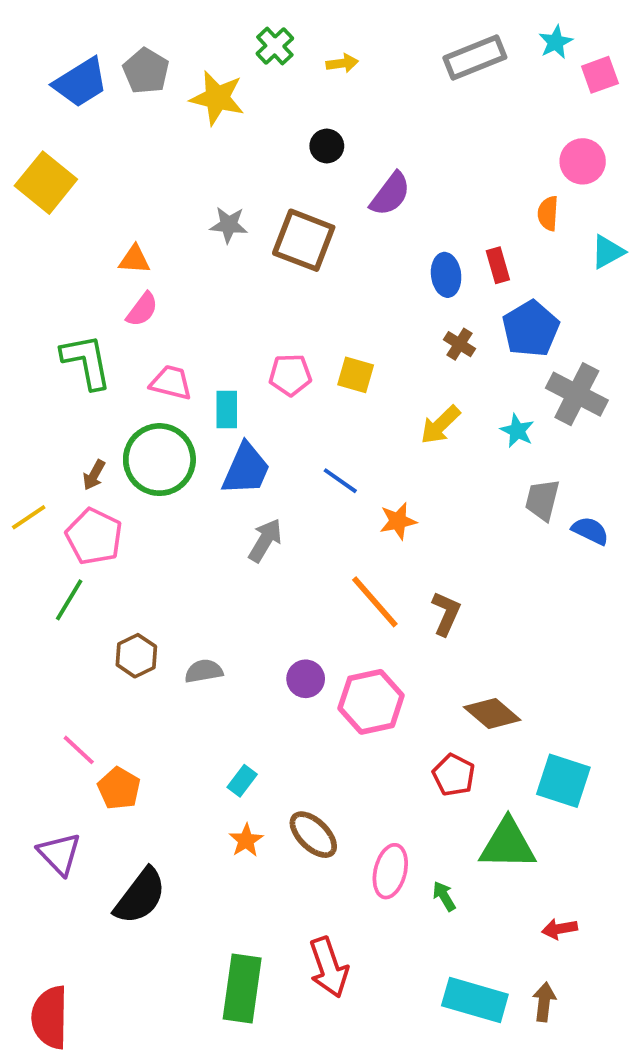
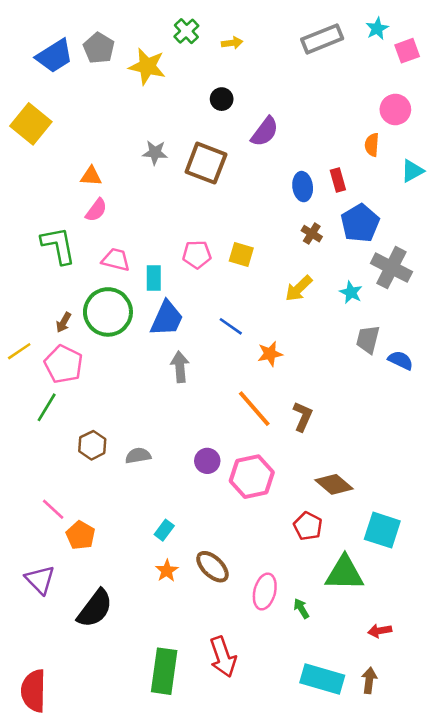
gray arrow: (265, 540) -> (180, 367), turned -36

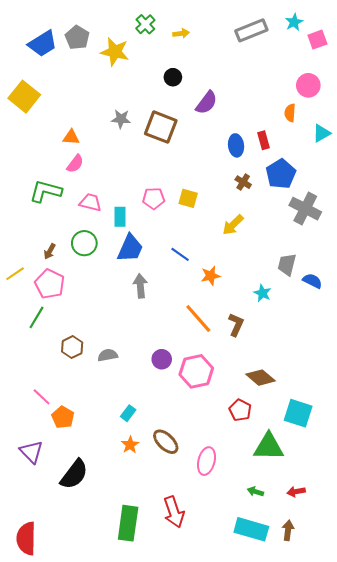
green L-shape: (58, 245) -> (46, 191), turned -64
cyan star: (351, 292) -> (262, 293), moved
green circle: (108, 312) -> (84, 243), size x0.7
green arrow: (301, 608) -> (255, 492), moved, turned -42

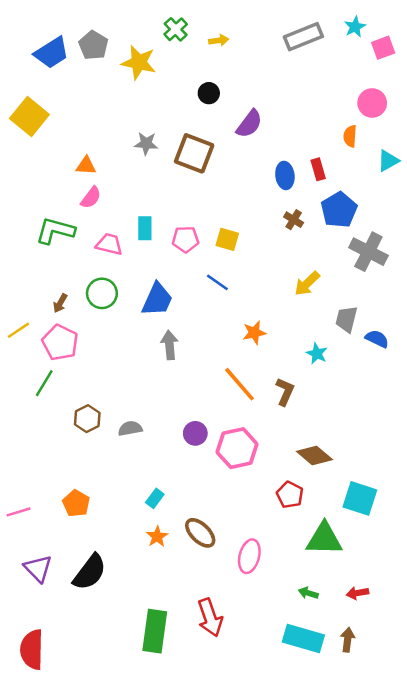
cyan rectangle: (120, 217) -> (145, 228), moved
yellow arrow: (233, 225) -> (307, 284), moved
blue line: (180, 254) -> (217, 282), moved
pink line: (42, 397) -> (18, 512), moved, turned -60
purple triangle: (31, 452) -> (38, 568), moved

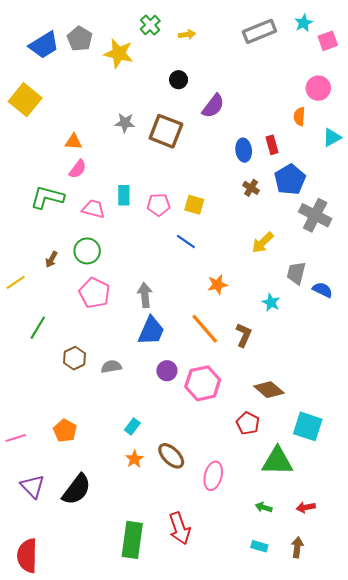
blue trapezoid: (157, 300) -> (151, 331), moved
pink pentagon: (60, 342) -> (94, 293), moved
cyan rectangle: (303, 638) -> (259, 546), size x0.5

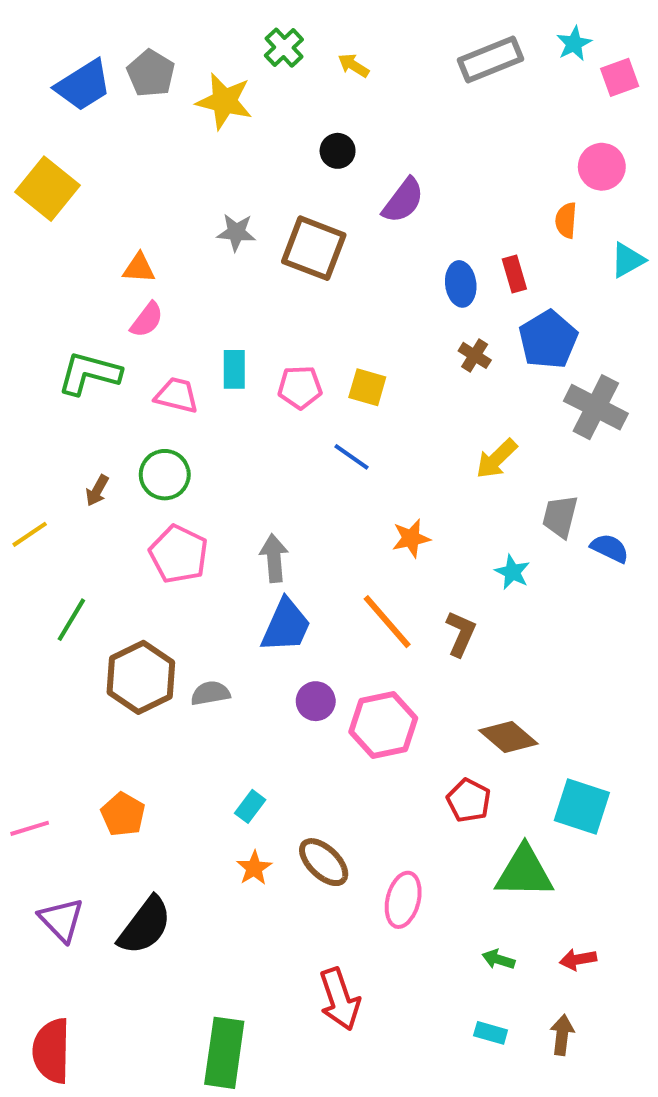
yellow arrow: (187, 35) -> (353, 65), turned -140
brown hexagon: (75, 358) -> (141, 677), size x1.6
green rectangle: (132, 540) -> (224, 1053), moved

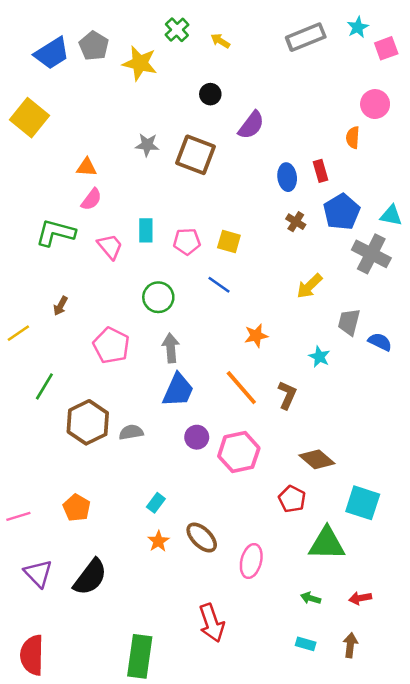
cyan triangle: (628, 260) -> (391, 215), moved, turned 40
pink trapezoid: (177, 395) -> (110, 246), turned 36
green circle: (165, 475) -> (158, 297), moved

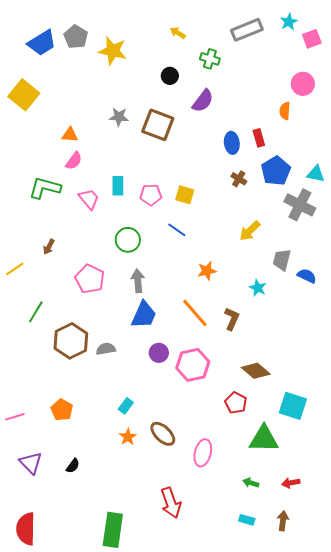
green cross: (177, 30) -> (210, 59), moved, turned -30
black semicircle: (90, 577) -> (73, 466), size x0.5

